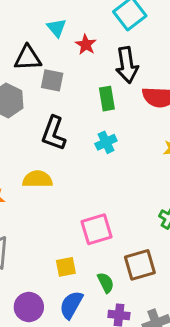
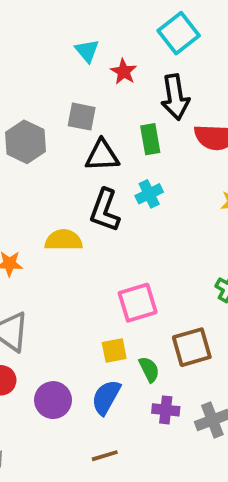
black triangle: (28, 58) -> (102, 155), moved
black L-shape: (54, 133) -> (105, 210), moved
yellow square: (66, 267) -> (114, 351), moved

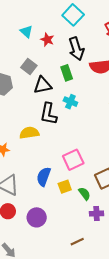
gray square: (82, 117) -> (29, 67), turned 35
cyan cross: (149, 194) -> (70, 102), turned -32
blue semicircle: (106, 397) -> (44, 177), moved
brown line: (105, 456) -> (77, 242), moved

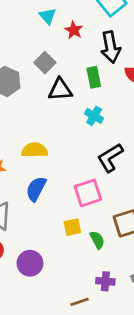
black L-shape: (49, 114) -> (110, 158), moved, turned 40
blue semicircle: (44, 177) -> (36, 189), moved
purple cross: (97, 214) -> (105, 281), moved

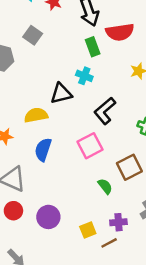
green rectangle: (94, 77) -> (93, 47), moved
black triangle: (60, 90) -> (61, 94), moved
yellow square: (72, 227) -> (88, 230), moved
brown line: (80, 302) -> (109, 243), moved

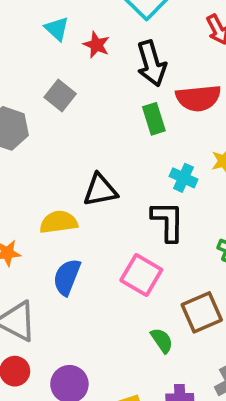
cyan cross: (84, 76) -> (184, 178), moved
black L-shape: (105, 111) -> (168, 221), turned 128
pink square: (90, 146) -> (141, 275), turned -35

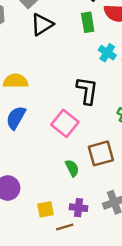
cyan cross: (184, 178) -> (107, 53), moved
black triangle: (100, 190) -> (42, 25), moved, turned -30

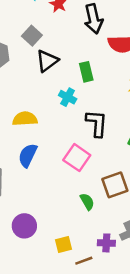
green rectangle: (88, 22) -> (86, 72), moved
cyan cross: (107, 53) -> (68, 97), moved
purple cross: (78, 208) -> (106, 243), moved

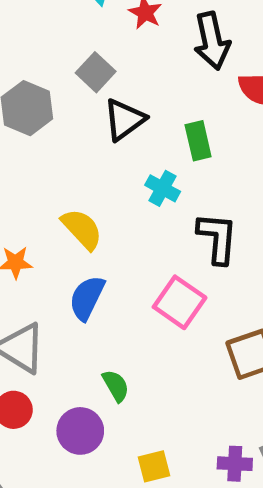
yellow semicircle: (25, 119) -> (82, 229), turned 50
green semicircle: (87, 202) -> (116, 386), moved

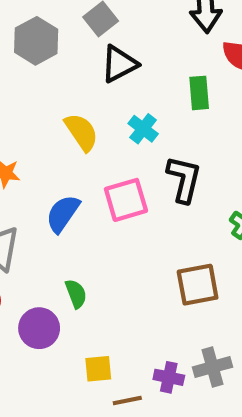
green rectangle: (198, 141) -> (199, 93), moved
yellow semicircle: (82, 229) -> (81, 132), moved
pink square: (180, 302) -> (126, 200), moved, turned 30

